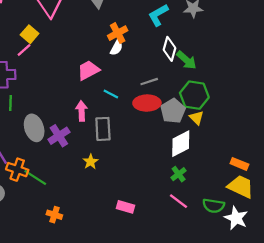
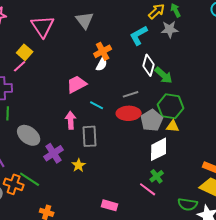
yellow triangle: (197, 118) -> (173, 126), turned -40
gray ellipse: (34, 128) -> (29, 135), turned -35
purple cross: (59, 136) -> (54, 153), moved
orange cross: (17, 170) -> (14, 184), moved
pink line: (179, 201) -> (148, 189), moved

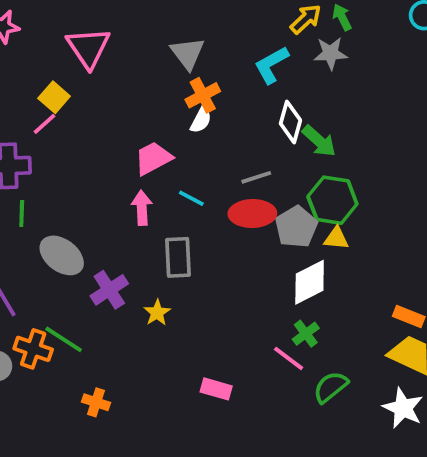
gray triangle: (85, 20) -> (188, 53), moved
pink arrow: (71, 120) -> (142, 208), moved
green semicircle: (188, 204) -> (331, 387), moved, turned 132

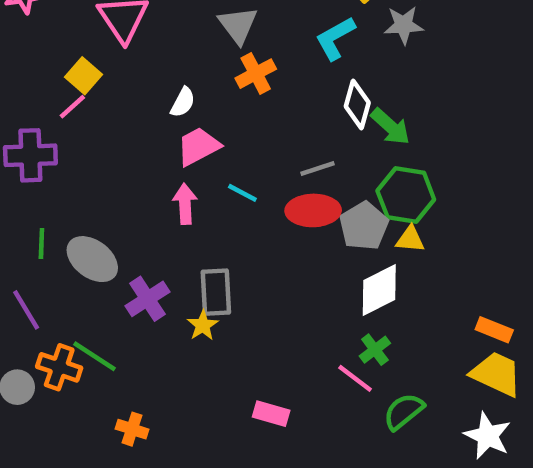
white semicircle: (201, 120) -> (183, 102), moved
green line: (22, 214) -> (41, 244), moved
gray rectangle: (178, 257) -> (216, 292), moved

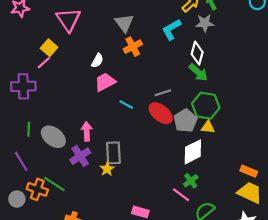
white diamond: (357, 104) -> (197, 53), moved
pink arrow: (185, 204) -> (87, 131), moved
red ellipse: (313, 210) -> (161, 113), turned 40

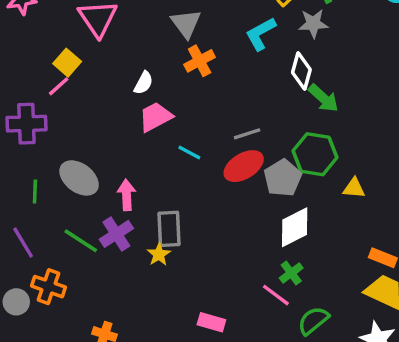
green arrow: (198, 72) -> (323, 98), moved
red ellipse: (161, 113) -> (244, 166), turned -70
yellow triangle: (208, 127) -> (354, 188), moved
gray ellipse: (53, 137) -> (79, 178), moved
green line: (54, 184) -> (81, 241), moved

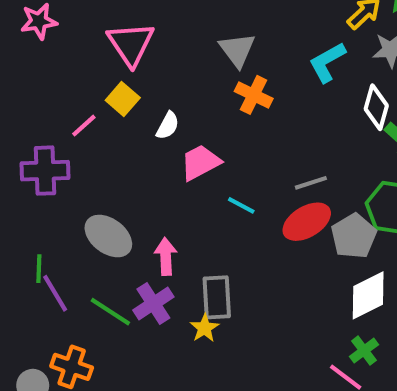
orange cross: (200, 61) -> (254, 95), turned -36
yellow square: (67, 63) -> (123, 99), moved
white semicircle: (144, 83) -> (168, 126), moved
green line: (35, 192) -> (39, 269), moved
purple line: (23, 242) -> (55, 293), moved

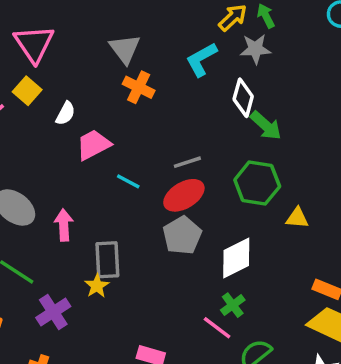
gray pentagon: (354, 236) -> (182, 235), moved
purple cross: (153, 303) -> (53, 312), moved

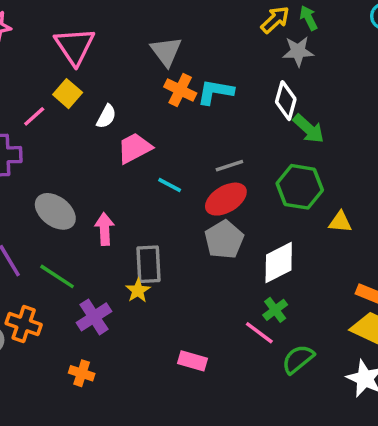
cyan L-shape: (201, 59) -> (215, 92), moved, turned 39

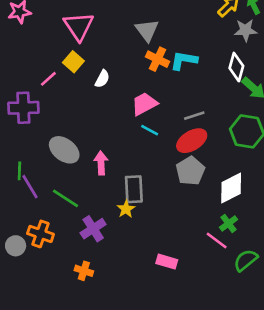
pink trapezoid: (134, 148) -> (144, 104), moved

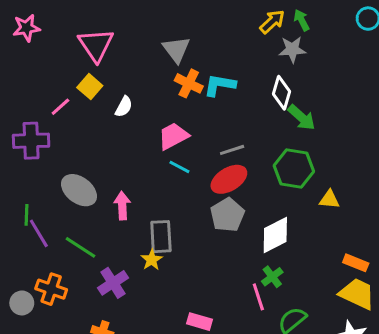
pink line: (217, 241) -> (258, 297), turned 35

